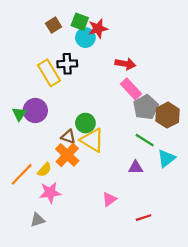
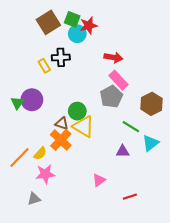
brown square: (54, 25) -> (48, 22), size x1.6
yellow rectangle: (49, 73) -> (44, 66), size x0.6
gray pentagon: (146, 107) -> (111, 97), moved

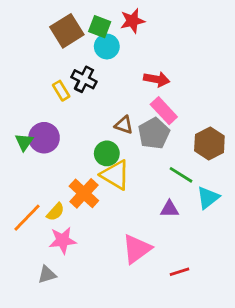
red star: (89, 25) -> (132, 21), moved
black cross: (61, 57) -> (84, 79), turned 30
brown triangle: (62, 123) -> (124, 125), moved
pink triangle: (99, 180) -> (137, 249), size x1.6

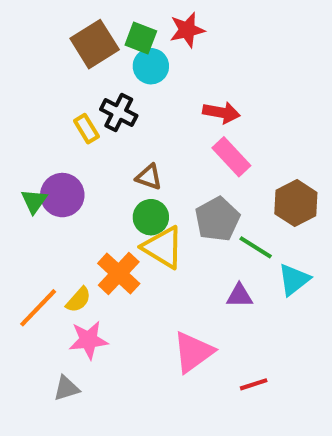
brown triangle: (124, 125) -> (149, 177), moved
gray pentagon: (154, 133) -> (217, 219), moved

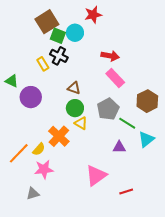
green square: (141, 38) -> (58, 36), moved
green triangle: (34, 201) -> (12, 81), moved, turned -40
yellow triangle: (163, 247) -> (81, 123), size x0.6

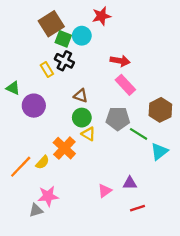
gray pentagon: (108, 109) -> (118, 119), turned 30
purple triangle: (119, 147) -> (130, 183), moved
pink star: (44, 169) -> (48, 196), moved
pink triangle: (96, 175) -> (105, 191), size x0.6

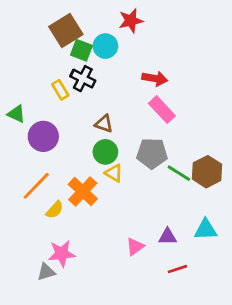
brown hexagon: (160, 110) -> (207, 172), moved
cyan triangle: (159, 151) -> (206, 230), moved, turned 36
orange line: (21, 167) -> (36, 186), moved

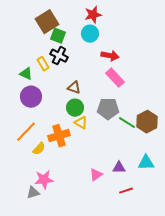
cyan circle: (105, 46) -> (90, 34), moved
green triangle: (16, 114) -> (26, 74), moved
orange cross: (83, 191) -> (59, 136), turned 30

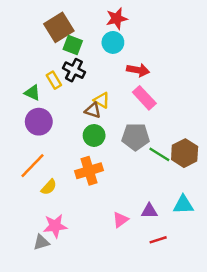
yellow triangle: (81, 123) -> (102, 100), moved
orange cross: (59, 136) -> (89, 171), moved

